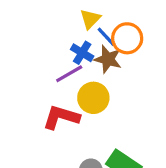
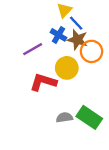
orange circle: (127, 38) -> (92, 51), moved
purple line: (69, 74) -> (33, 49), moved

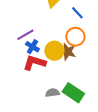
blue line: (76, 23) -> (77, 13), moved
blue cross: (59, 35) -> (32, 47), moved
brown star: (77, 40) -> (67, 52), moved

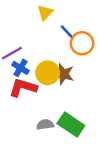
blue line: (77, 13) -> (67, 32), moved
orange circle: (75, 37) -> (82, 43), moved

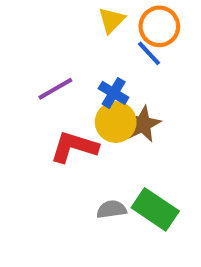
orange circle: (82, 43) -> (159, 26), moved
blue cross: (20, 68) -> (114, 93), moved
brown star: (64, 74) -> (143, 124), turned 30

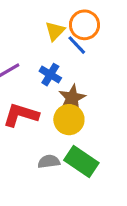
yellow triangle: (112, 20) -> (55, 31), moved
yellow circle: (116, 122) -> (69, 120), moved

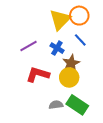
yellow triangle: (55, 31) -> (60, 20), size x1.6
blue line: (77, 45) -> (80, 40), moved

